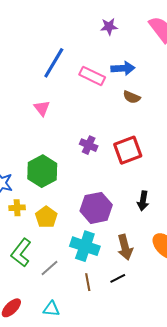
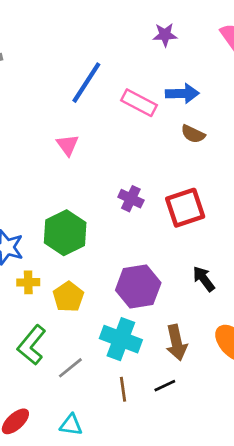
black arrow: (143, 201) -> (204, 279), turned 132

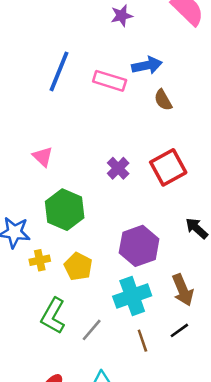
brown semicircle: (193, 134) -> (163, 100), turned 45
pink triangle: (68, 145) -> (43, 157), moved
purple cross: (131, 199) -> (118, 168), turned 30
cyan cross: (121, 339) -> (132, 296), turned -30

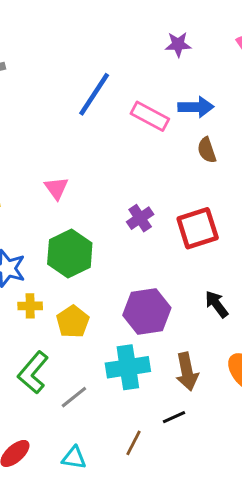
brown line: (142, 341) -> (134, 443), moved, turned 35

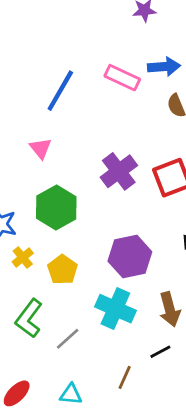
blue line: (94, 94) -> (60, 91), moved
purple cross: (140, 218) -> (119, 171), size x1.5
yellow cross: (30, 306) -> (23, 258), turned -35
cyan cross: (128, 367) -> (115, 309), turned 36

